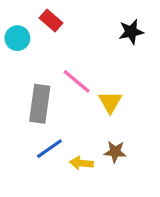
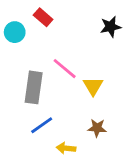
yellow arrow: (81, 163) -> (66, 148), moved

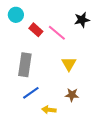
red rectangle: (43, 17) -> (36, 30), moved
cyan circle: (15, 32) -> (16, 15), moved
pink line: (65, 69) -> (57, 33), moved

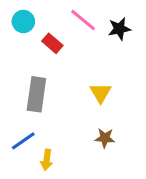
pink line: (57, 33) -> (83, 20), moved
blue line: (31, 93) -> (23, 141), moved
yellow arrow: (49, 110) -> (47, 160), moved, turned -88

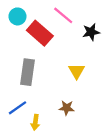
black star: (119, 29) -> (91, 32), moved
red rectangle: (52, 43) -> (40, 33), size x1.6
brown star: (105, 138) -> (67, 108), moved

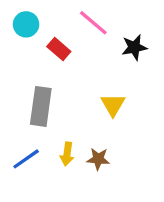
red rectangle: (40, 33) -> (59, 49), size x0.6
yellow arrow: (35, 122) -> (67, 154), moved

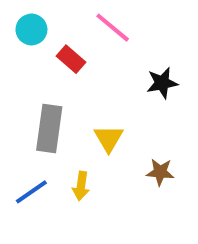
black star: (134, 47) -> (162, 83), moved
yellow triangle: (113, 105) -> (109, 138), moved
brown star: (98, 159) -> (160, 172), moved

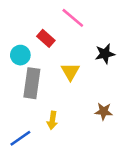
cyan circle: (31, 30) -> (20, 55), moved
yellow triangle: (109, 138) -> (70, 72), moved
blue line: (31, 192) -> (20, 138), moved

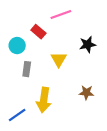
pink line: (73, 18) -> (61, 15), turned -60
gray rectangle: (32, 83) -> (27, 69), size x0.6
yellow arrow: (52, 120) -> (44, 100), size x1.6

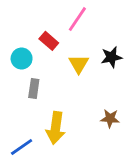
pink line: (61, 15) -> (77, 19), turned -36
yellow triangle: (59, 59) -> (79, 64), moved

